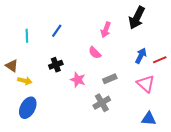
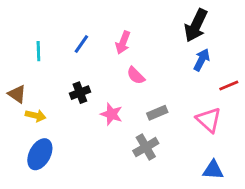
pink arrow: (106, 30) -> (123, 43), moved
blue arrow: (141, 56) -> (202, 60), moved

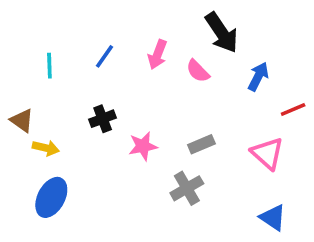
black arrow: (196, 25) -> (222, 33), moved, turned -60
pink semicircle: (136, 75) -> (198, 71), moved
pink star: (111, 114) -> (143, 146), turned -30
blue triangle: (213, 170) -> (273, 218), turned 30

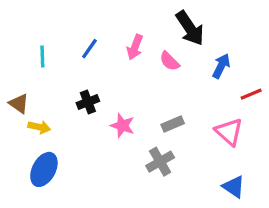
pink star: (143, 146) -> (122, 126), turned 30

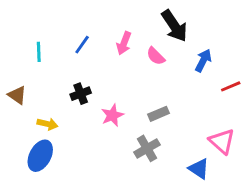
pink star: (122, 126) -> (112, 115), turned 30
yellow arrow: (39, 127) -> (47, 124), moved
pink triangle: (229, 132) -> (222, 141), moved
blue triangle: (234, 187) -> (199, 169), moved

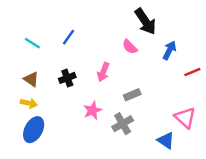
pink arrow: (124, 43) -> (103, 72), moved
cyan line: (39, 52) -> (32, 43), turned -56
brown triangle: (17, 95) -> (31, 79), moved
pink star: (112, 115) -> (93, 110), moved
yellow arrow: (47, 124) -> (29, 103), moved

